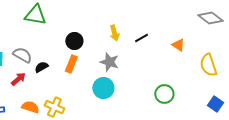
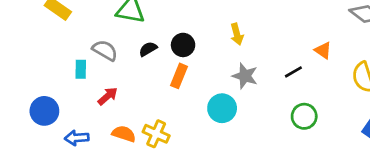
black line: (141, 38) -> (293, 72), moved
gray semicircle: (22, 55) -> (105, 50), moved
gray star: (109, 62) -> (245, 76), moved
black semicircle: (41, 67) -> (148, 49), moved

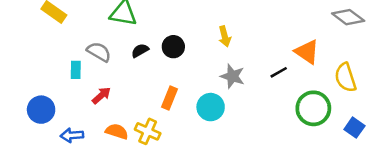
orange triangle: (323, 50) -> (307, 52), size x1.5
orange rectangle: (179, 76) -> (169, 98), moved
green circle: (304, 116) -> (313, 108), moved, size x1.4

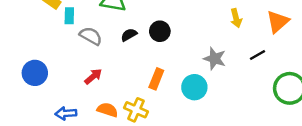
yellow arrow: (225, 36) -> (236, 18), moved
orange triangle: (307, 52) -> (278, 22), moved, turned 45
cyan rectangle: (76, 70) -> (69, 16), moved
blue circle: (41, 110) -> (35, 73), moved

